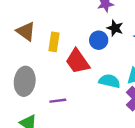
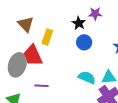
black star: (115, 28) -> (79, 23), moved
red trapezoid: (78, 61) -> (33, 55), moved

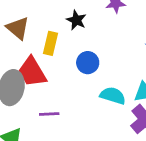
black star: (79, 23) -> (76, 20), moved
blue circle: (84, 42) -> (88, 63), moved

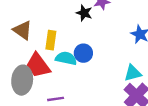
black star: (76, 20) -> (84, 13), moved
cyan semicircle: (113, 96) -> (66, 58), moved

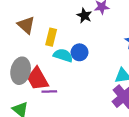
red trapezoid: (38, 65) -> (38, 79), moved

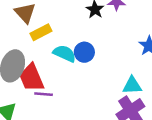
yellow rectangle: (51, 37) -> (41, 32), moved, turned 42

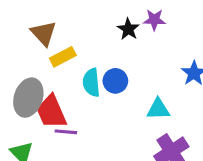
cyan semicircle: (65, 54) -> (91, 83), turned -120
cyan triangle: (132, 85) -> (158, 109), moved

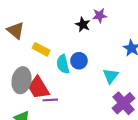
brown triangle: (44, 33) -> (16, 30), moved
yellow rectangle: (63, 57) -> (41, 49), turned 63
cyan triangle: (158, 109) -> (111, 76), turned -42

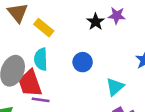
yellow rectangle: (41, 49) -> (44, 28), moved
cyan semicircle: (63, 64) -> (41, 59), moved

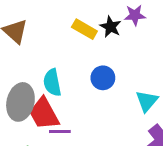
yellow rectangle: (44, 28) -> (84, 29), moved

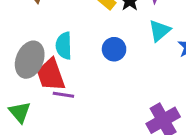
cyan triangle: (147, 101) -> (160, 31), moved

